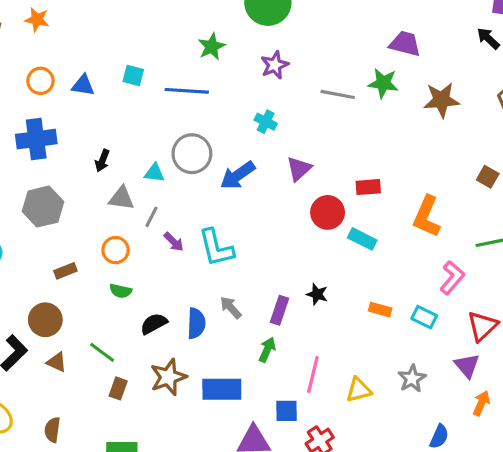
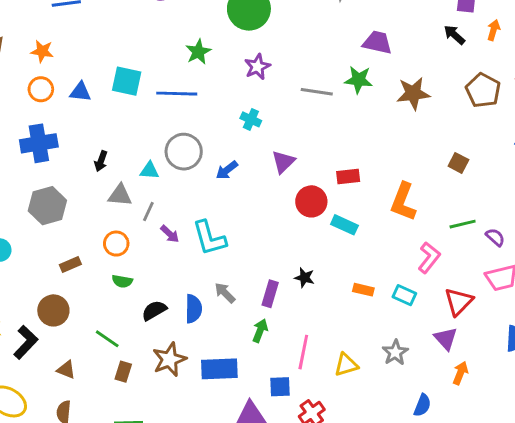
orange star: (37, 20) -> (42, 51), moved
cyan square: (133, 75) -> (127, 81), size x1.5
blue arrow: (238, 175) -> (227, 170), size x0.7
brown triangle: (57, 362) -> (66, 370), moved

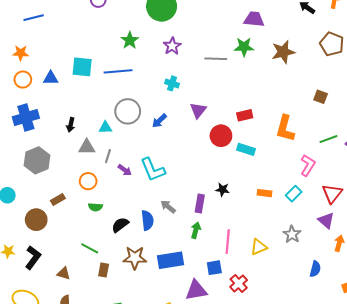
cyan rectangle: (404, 295) -> (294, 194), turned -63
brown circle: (53, 310) -> (36, 220), moved
brown star: (169, 359) -> (135, 258), turned 30

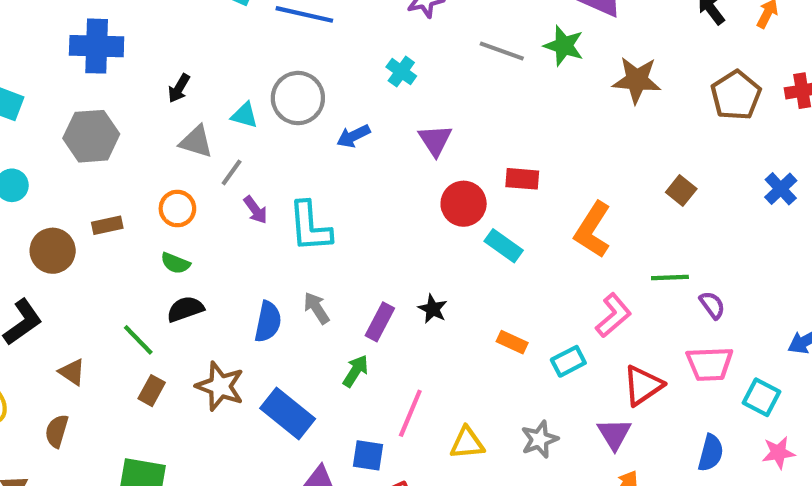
purple triangle: (198, 110) -> (435, 140), turned -30
black semicircle: (120, 225) -> (185, 309), moved
blue rectangle: (171, 260) -> (288, 414), turned 30

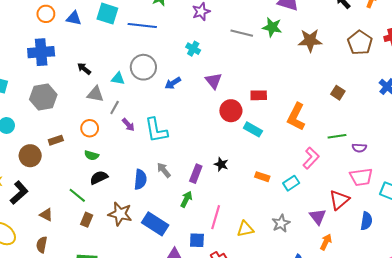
black arrow: (179, 88) -> (84, 69), turned 104
purple semicircle: (712, 305) -> (359, 148), turned 136
red triangle: (643, 385) -> (339, 200), moved

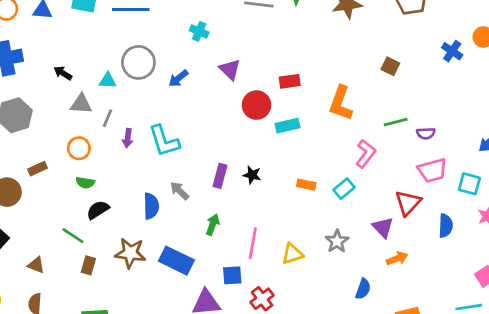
purple arrow: (128, 125) -> (128, 138), turned 56
cyan rectangle: (253, 129) -> (287, 126), turned -36
purple rectangle: (196, 174) -> (220, 176), moved
orange arrow: (326, 242) -> (397, 258), turned 49

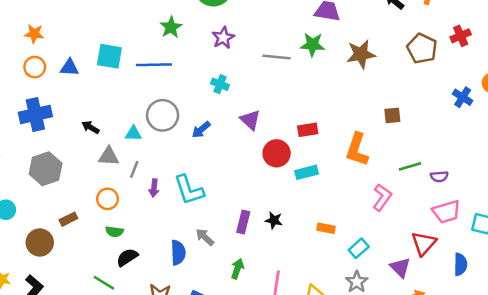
brown square: (390, 66) -> (392, 115), moved, turned -30
cyan rectangle: (344, 189) -> (359, 248), moved

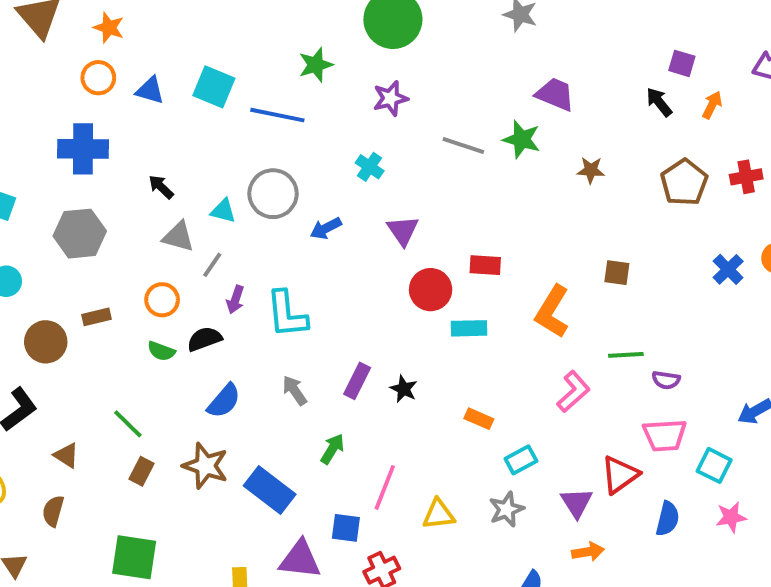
brown star: (361, 54) -> (591, 170), size x0.6
blue semicircle: (178, 253) -> (224, 401), moved, turned 30
black semicircle: (127, 257) -> (204, 339), moved

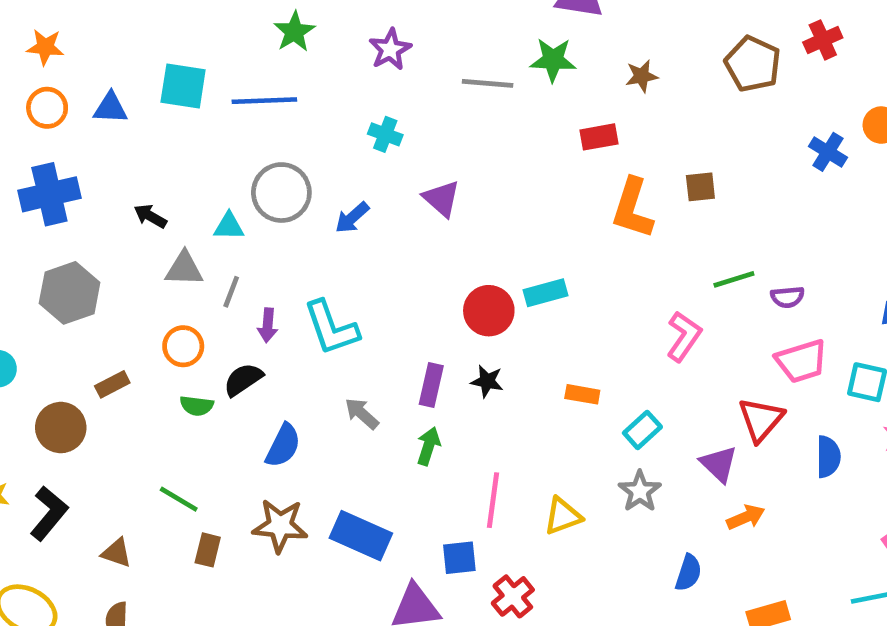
red rectangle: (485, 265) -> (599, 137), moved
red circle: (431, 290) -> (489, 311), moved
orange L-shape: (552, 312) -> (632, 208), moved
green arrow: (332, 449) -> (429, 446), moved

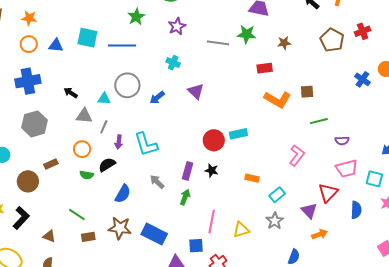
orange L-shape: (632, 208) -> (277, 99), turned -80
green line: (734, 279) -> (319, 121), moved
brown rectangle: (208, 550) -> (88, 237), turned 64

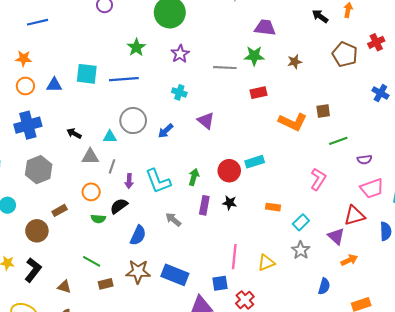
red rectangle: (265, 68) -> (258, 93), moved
red triangle: (328, 193) -> (354, 216), turned 35
green arrow: (185, 197) -> (194, 177), moved

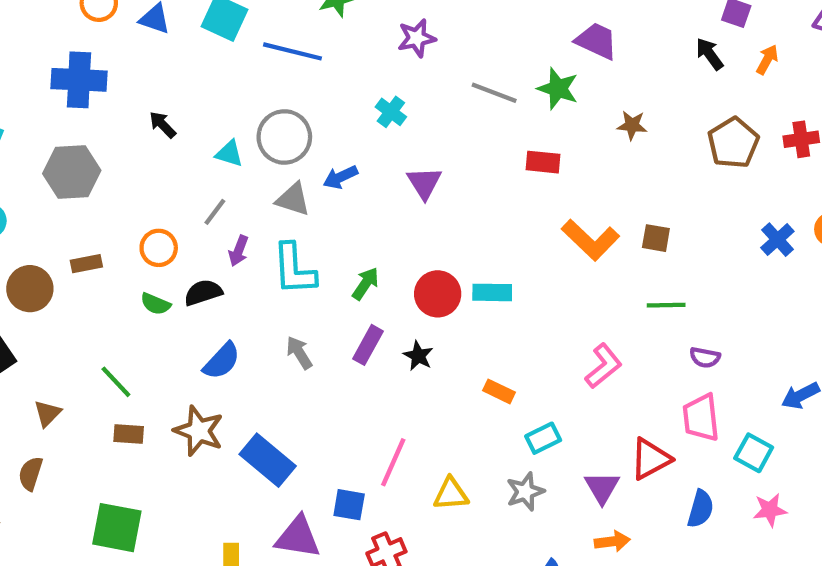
gray triangle: (90, 157) -> (293, 199), moved
pink trapezoid: (372, 188) -> (701, 418), turned 85
red triangle: (354, 216) -> (650, 459), turned -30
brown triangle: (64, 287) -> (47, 413), turned 40

